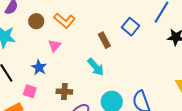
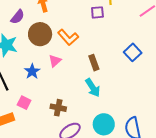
brown circle: (36, 21) -> (40, 34), size x1.5
brown rectangle: (104, 40) -> (94, 63), moved
blue star: (39, 67) -> (32, 71), moved

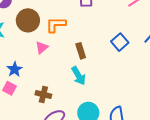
orange L-shape: (68, 37) -> (56, 25), turned 130
blue star: (32, 71) -> (15, 69), moved

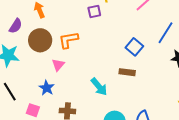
brown rectangle: (81, 51) -> (127, 72), moved, turned -56
blue star: (15, 69) -> (47, 88), moved

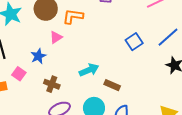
brown rectangle: (127, 72) -> (112, 85), moved
cyan arrow: (99, 87) -> (89, 70), turned -90

